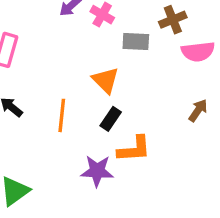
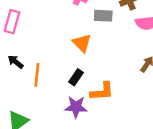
orange line: (62, 115) -> (37, 75), moved
black rectangle: (111, 119) -> (76, 77), moved

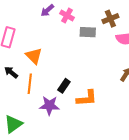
orange triangle: (82, 43) -> (34, 56), moved
purple star: (76, 107) -> (49, 105), moved

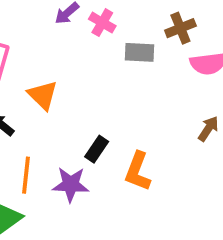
orange line: (30, 84) -> (26, 175), moved
orange L-shape: (87, 98) -> (138, 171), turned 115

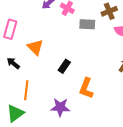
black rectangle: (97, 149) -> (64, 66), moved
purple star: (71, 184) -> (60, 107), moved

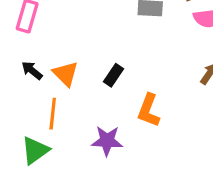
orange triangle: (35, 47) -> (65, 74), moved

